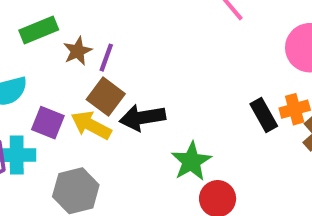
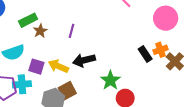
brown star: (78, 51) -> (40, 31), moved
purple line: (106, 58) -> (72, 31), moved
brown square: (106, 97) -> (67, 91), moved, turned 30

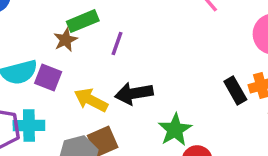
green rectangle: (28, 20) -> (83, 21), moved
purple square: (36, 67) -> (48, 78), moved

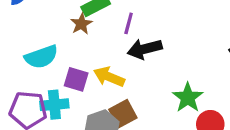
purple square: (48, 78) -> (76, 79), moved
black arrow: (134, 93) -> (145, 49), moved

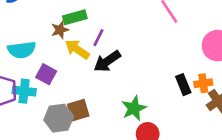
black arrow: (145, 49) -> (107, 61), turned -32
yellow arrow: (109, 77) -> (77, 49), moved

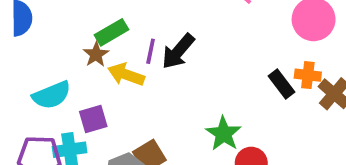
black arrow: (107, 61) -> (178, 51), moved
purple square: (46, 74) -> (93, 119), turned -30
orange cross: (203, 83) -> (308, 75), turned 30

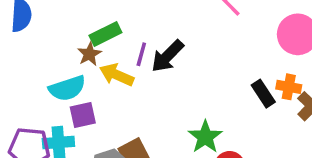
cyan semicircle: (52, 95) -> (67, 88), moved

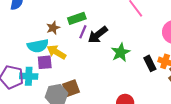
green rectangle: (105, 34) -> (77, 18), moved
yellow arrow: (117, 75) -> (56, 52), moved
green star: (205, 137) -> (121, 52), moved

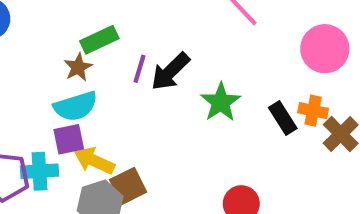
green rectangle: (77, 18) -> (99, 40), moved
cyan semicircle: (38, 46) -> (76, 106), moved
yellow arrow: (56, 52) -> (94, 161), moved

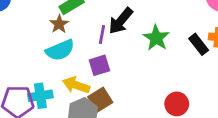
purple line: (139, 69) -> (102, 35), moved
purple square: (69, 139) -> (99, 65), moved

